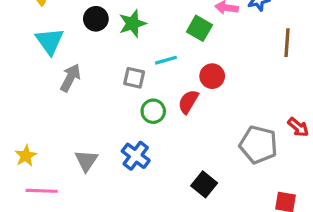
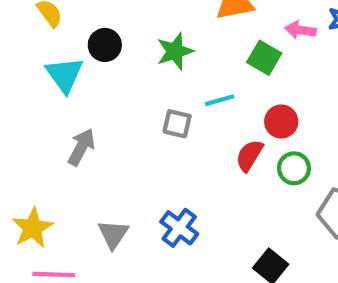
black circle: (96, 19) -> (105, 45), moved
gray arrow: (70, 78) -> (81, 147), moved
green circle: (153, 111) -> (294, 168), moved
yellow star: (26, 156) -> (32, 228), size x1.4

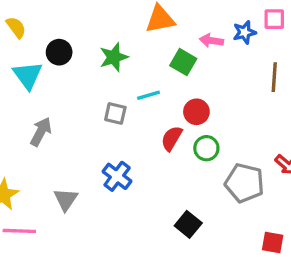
blue cross: (179, 228) -> (117, 176), moved

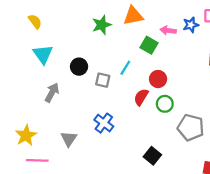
black circle: (59, 52) -> (79, 67), moved
green star: (114, 57) -> (102, 25), moved
cyan line: (148, 95) -> (125, 68), turned -42

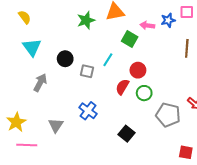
black square: (152, 156) -> (127, 134), moved

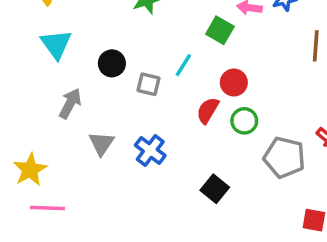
gray triangle: (56, 125) -> (101, 143), moved

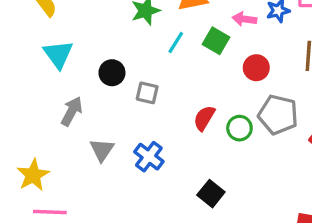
cyan line: (183, 65) -> (176, 43), moved
red circle: (234, 83) -> (256, 68), moved
gray pentagon: (284, 157) -> (278, 115), moved

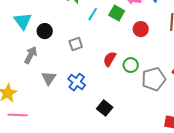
black circle: (112, 73) -> (45, 31), moved
gray square: (147, 93) -> (76, 44), turned -32
gray pentagon: (278, 115) -> (154, 79), moved, turned -30
black square: (211, 194) -> (105, 108), moved

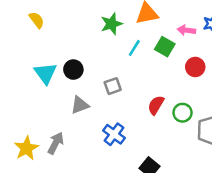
cyan triangle: (23, 21) -> (45, 73), moved
gray arrow: (31, 55) -> (56, 143), moved
gray triangle: (49, 78) -> (80, 105), moved, turned 35

